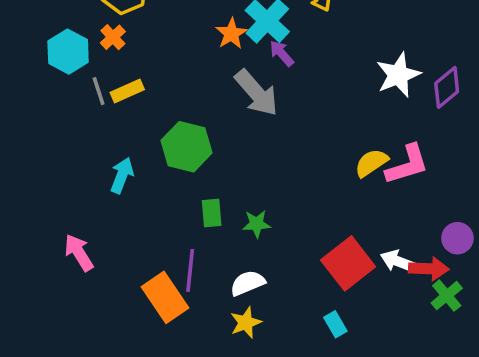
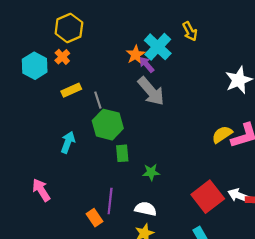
purple arrow: (282, 53) -> (147, 65), moved
gray line: (99, 91) -> (98, 100), moved
green rectangle: (212, 213) -> (122, 153), moved
white semicircle: (248, 283) -> (146, 209), turned 35
orange rectangle: (165, 297) -> (94, 218), size x0.6

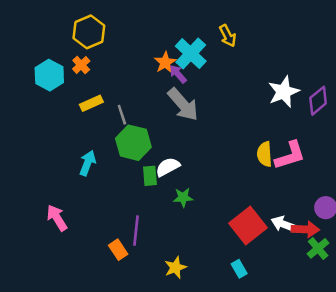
yellow semicircle: (222, 134) -> (265, 154), turned -60
white semicircle: (146, 209) -> (168, 167), moved, turned -40

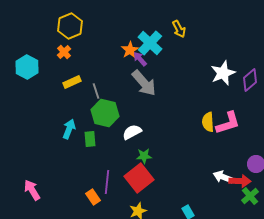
cyan hexagon: (49, 75) -> (27, 67), moved
green rectangle: (150, 176) -> (90, 139), moved
pink arrow: (57, 218) -> (32, 190), moved
red square: (248, 225) -> (139, 178), moved

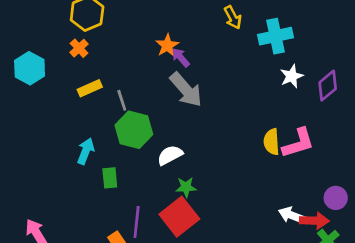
cyan cross: (150, 43) -> (276, 36), moved, turned 35
white star: (223, 73) -> (292, 76), size x0.7
green rectangle: (90, 139) -> (110, 178), moved

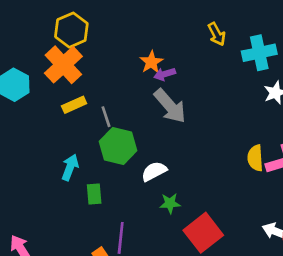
orange cross: (79, 48) -> (63, 65), size x2.0
purple arrow: (181, 58) -> (165, 74), turned -66
red square: (179, 217) -> (203, 233), moved

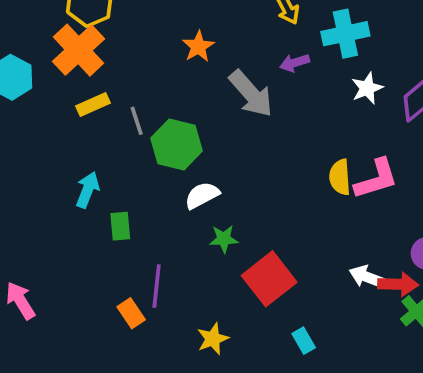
purple arrow: (165, 74) -> (295, 63), moved
gray arrow: (170, 106) -> (251, 94), moved
green hexagon: (118, 146) -> (177, 144), moved

